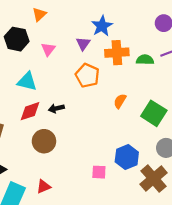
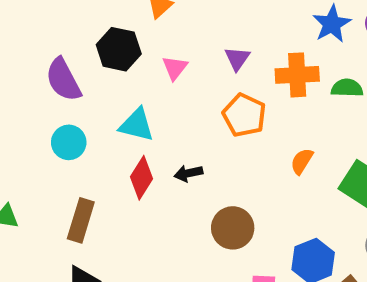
blue star: (102, 26) -> (332, 24), moved
red diamond: (30, 111) -> (141, 178), turned -40
brown circle: (44, 141) -> (233, 228), moved

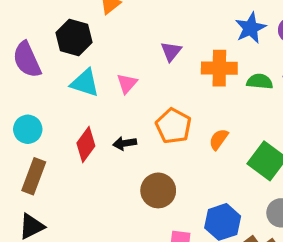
pink triangle: (175, 68) -> (127, 83), moved
orange pentagon: (244, 115) -> (173, 126), moved
cyan triangle: (137, 125) -> (85, 83), moved
cyan circle: (69, 142) -> (28, 129), moved

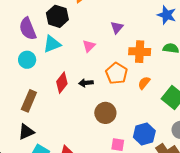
blue star: (251, 28) -> (167, 15), turned -30
orange cross: (219, 68) -> (140, 52), moved
cyan triangle: (85, 83) -> (52, 44), moved, turned -42
cyan circle: (28, 129) -> (27, 60), moved

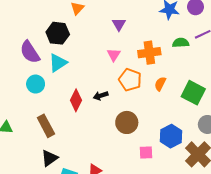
purple triangle: (117, 27) -> (119, 24), moved
pink triangle: (89, 46) -> (114, 55), moved
brown rectangle: (29, 101) -> (46, 126), turned -40

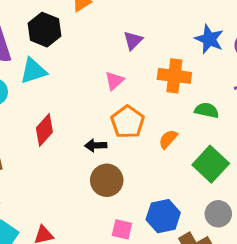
green semicircle: (181, 43) -> (207, 110), moved
orange cross: (149, 53) -> (174, 76), moved
black arrow: (101, 96) -> (96, 145), moved

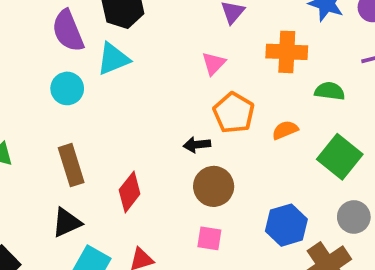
red diamond: (44, 130) -> (130, 192), moved
orange semicircle: (168, 139) -> (285, 130), turned 30
pink square: (122, 229) -> (209, 238), moved

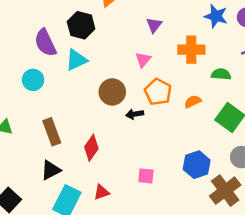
cyan circle: (67, 88) -> (33, 80), moved
brown circle: (214, 186) -> (112, 92), moved

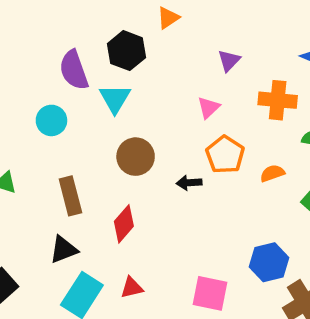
cyan triangle: (76, 60) -> (115, 99), turned -40
brown circle: (112, 92) -> (136, 157), moved
pink square: (146, 176) -> (210, 293), moved, size x1.5

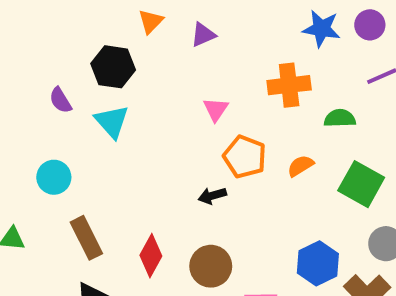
purple triangle: (229, 60) -> (203, 35), moved, turned 35
purple semicircle: (74, 70) -> (60, 100), size x0.6
cyan circle: (51, 120) -> (54, 177), moved
brown circle: (136, 157) -> (211, 266), moved

